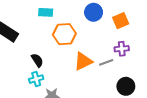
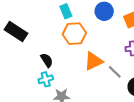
cyan rectangle: (46, 12) -> (66, 11), moved, turned 64
gray line: (106, 62) -> (115, 72), moved, turned 64

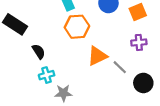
black semicircle: (47, 60) -> (39, 51), moved

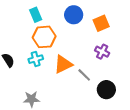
purple cross: (139, 42) -> (102, 52), turned 32
cyan cross: (47, 75) -> (36, 59), moved

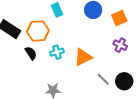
orange hexagon: (44, 37) -> (38, 31), moved
gray line: (84, 75) -> (103, 79), moved

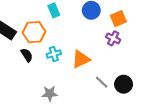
purple cross: (120, 45) -> (113, 38), moved

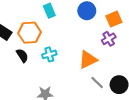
purple cross: (113, 38) -> (109, 39), turned 32
orange triangle: (81, 59) -> (88, 60), moved

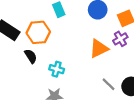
cyan cross: (49, 54) -> (57, 69), moved, turned 32
orange triangle: (88, 60) -> (99, 49), moved

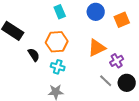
orange hexagon: (38, 32) -> (57, 42), moved
purple cross: (120, 39) -> (117, 61), moved

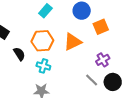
cyan rectangle: (60, 12) -> (45, 11), turned 64
orange square: (122, 20) -> (101, 27), moved
orange triangle: (97, 48) -> (73, 42), moved

